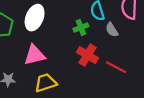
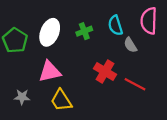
green cross: (81, 27) -> (84, 31), moved
yellow trapezoid: (46, 83) -> (61, 100), turned -105

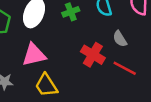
gray semicircle: (130, 45) -> (120, 39), moved

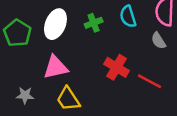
gray semicircle: (120, 39) -> (158, 41), moved

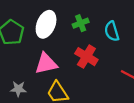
cyan semicircle: (128, 16) -> (112, 31), moved
red cross: (116, 67) -> (86, 57), moved

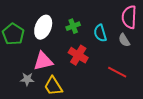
gray star: (18, 89) -> (27, 79), moved

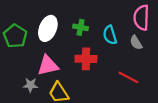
green cross: (73, 26) -> (81, 27), turned 32
red cross: (78, 55) -> (86, 59), turned -30

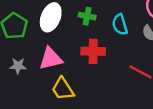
gray star: (30, 85) -> (18, 66), moved

